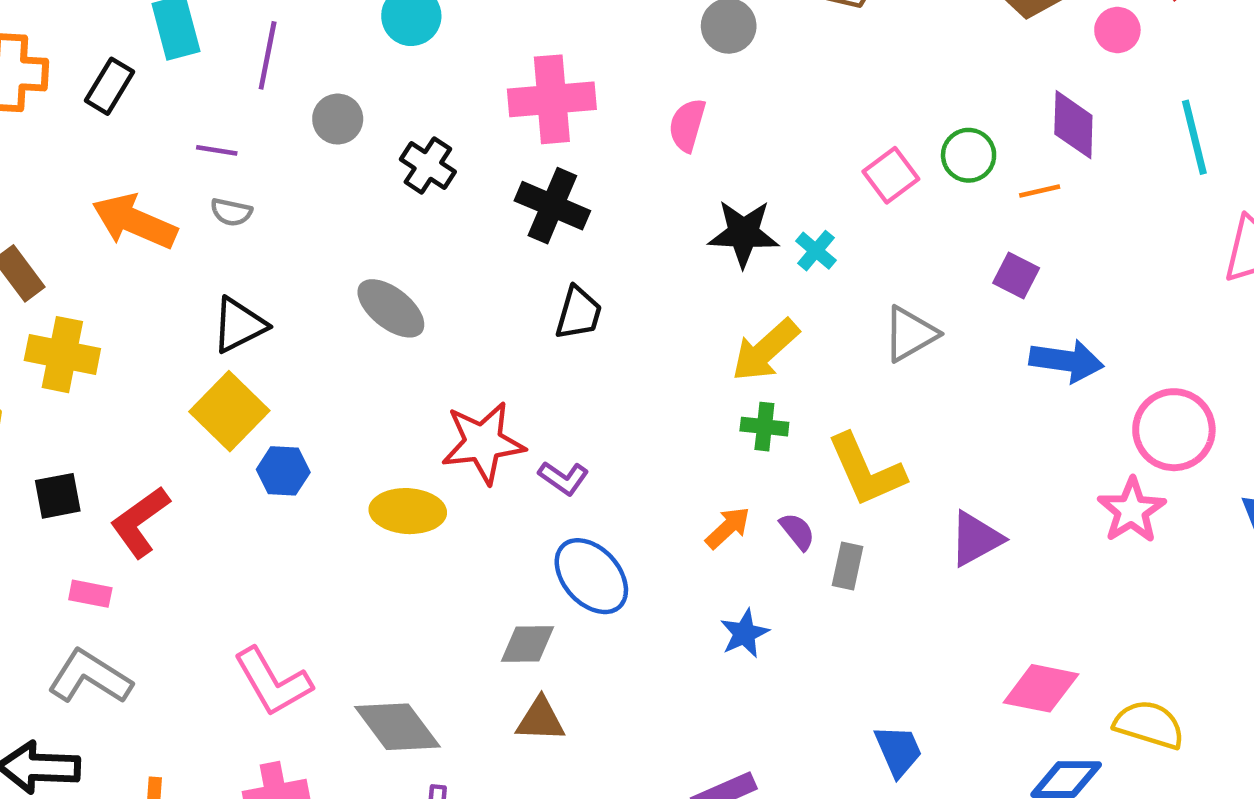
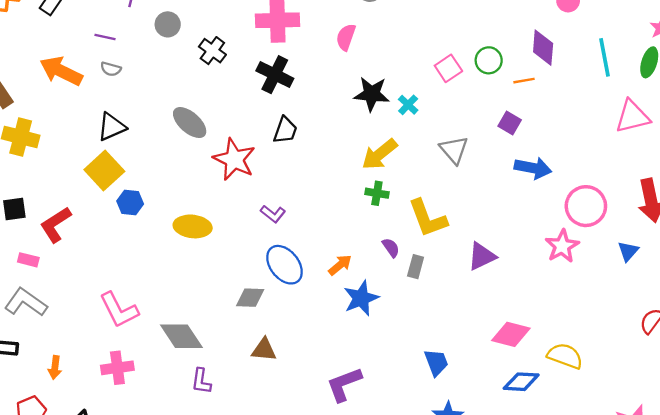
gray triangle: (910, 334) -> (454, 150), turned -44
red star: (483, 443) -> (234, 159), moved, turned 30
orange arrow: (728, 528) -> (340, 265), moved
blue star: (744, 633) -> (361, 298), size x1.4
brown triangle: (541, 720) -> (264, 350), moved

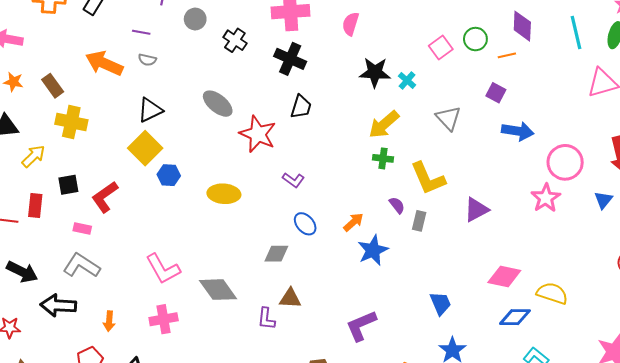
blue ellipse: (284, 265) -> (305, 224), size x0.7
purple L-shape: (201, 381) -> (266, 319), moved

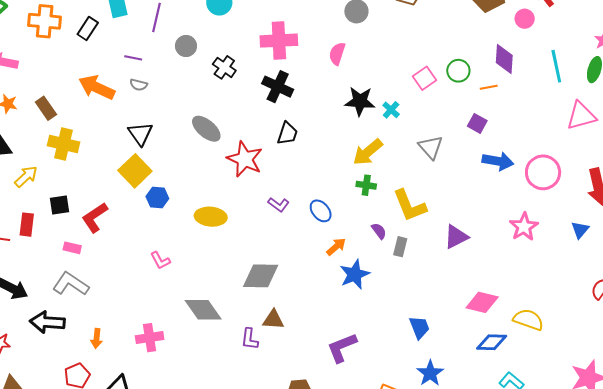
black triangle: (150, 110) -> (140, 134), turned -40
pink circle: (565, 162) -> (543, 172), moved
blue ellipse: (305, 224) -> (321, 211), moved
gray diamond: (276, 254) -> (261, 276), size x1.5
pink L-shape: (163, 269) -> (160, 260), moved, size x0.6

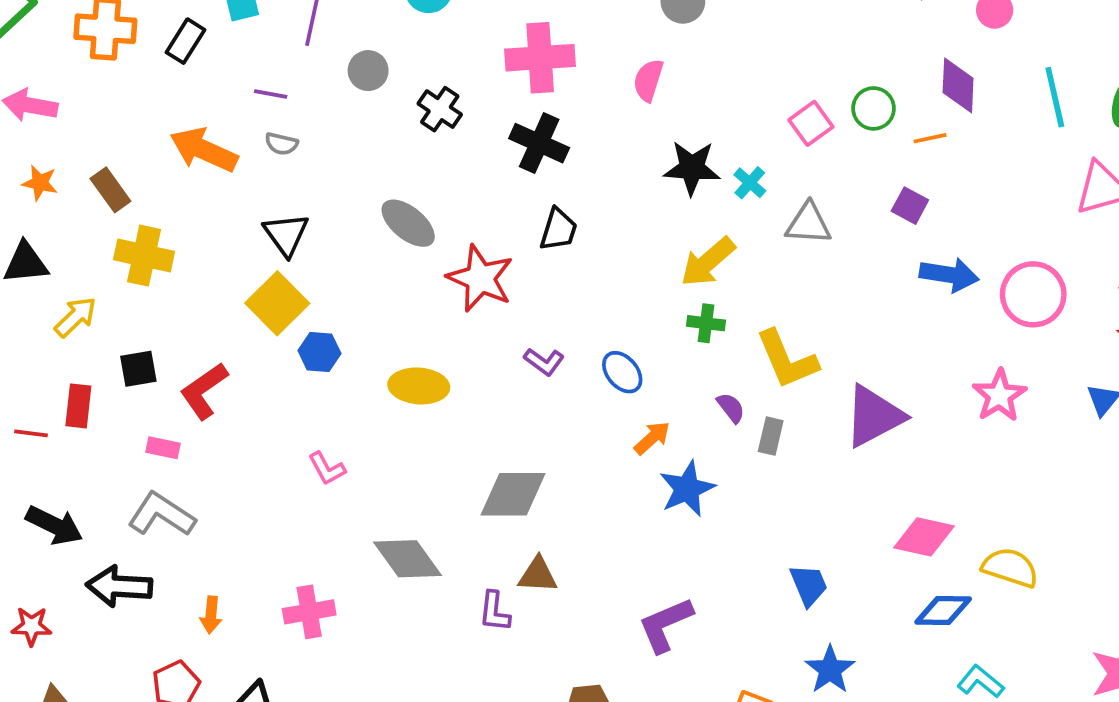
gray triangle: (431, 147) -> (809, 224), moved, turned -44
purple triangle: (456, 237) -> (874, 416), size x1.4

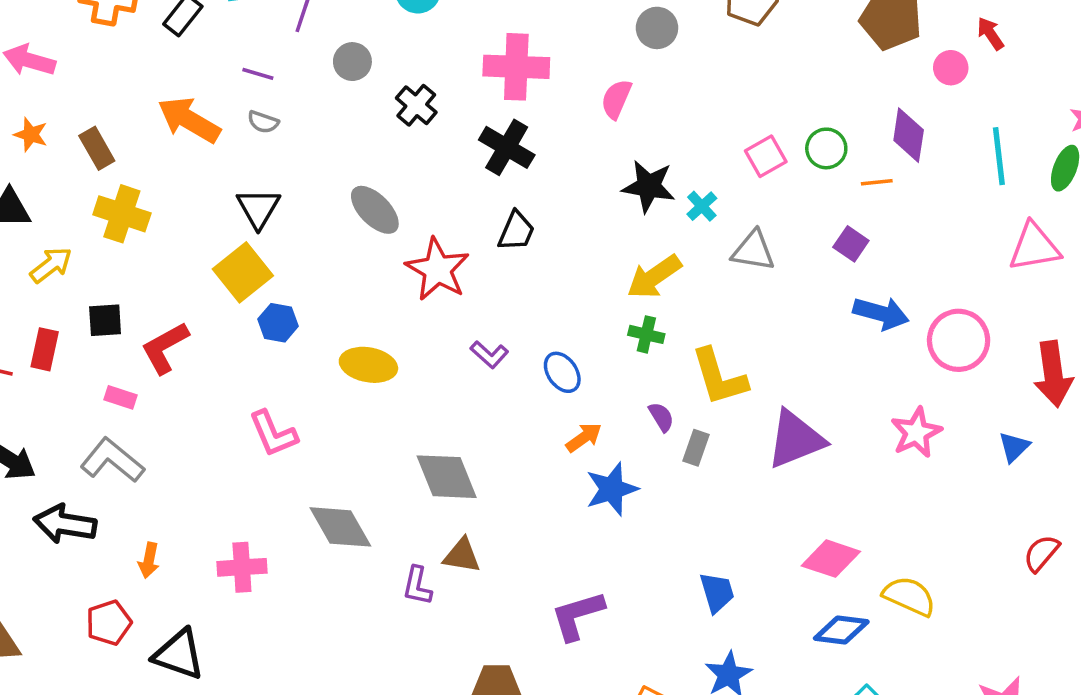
pink L-shape: (327, 469) -> (273, 434), size x1.4
gray diamond: (513, 494) -> (447, 477), turned 62

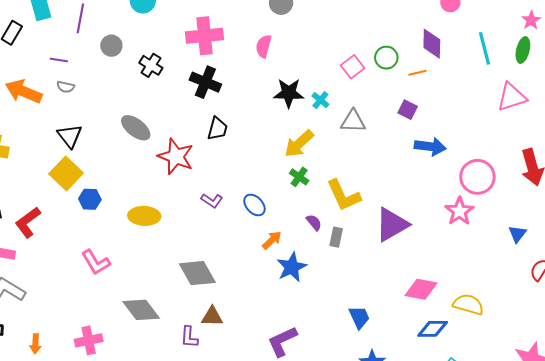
green cross: (646, 334) -> (299, 177), turned 30
pink circle: (959, 340) -> (477, 177), moved
blue triangle: (1014, 447) -> (517, 234), moved

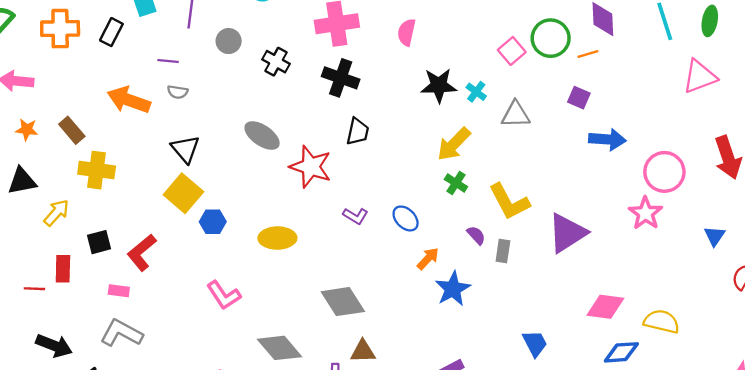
green circle: (386, 58) -> (551, 38), size x1.4

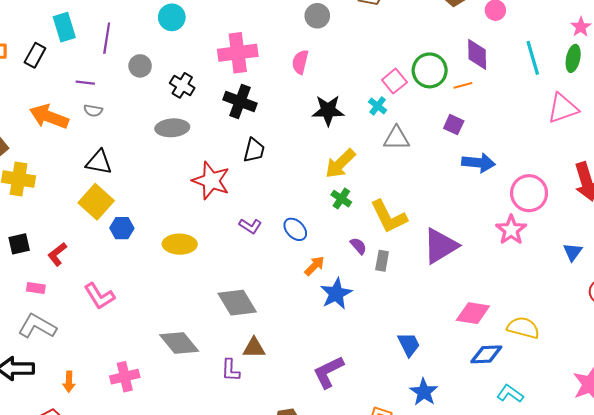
cyan cross: (476, 92) -> (378, 106), moved
gray ellipse: (262, 136) -> (172, 128), moved, turned -40
black triangle: (185, 149) -> (99, 162), turned -40
red L-shape: (142, 253) -> (57, 254), size x0.7
pink L-shape: (224, 295) -> (99, 296), moved

